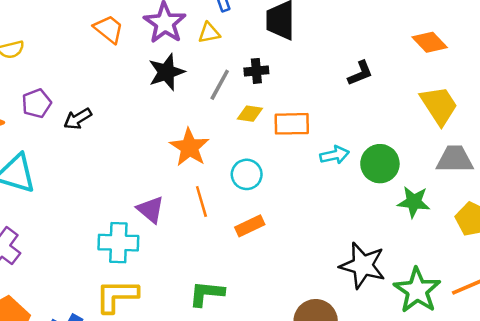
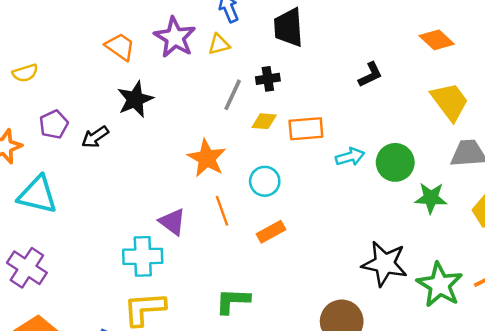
black star: (166, 72) -> (135, 99), moved

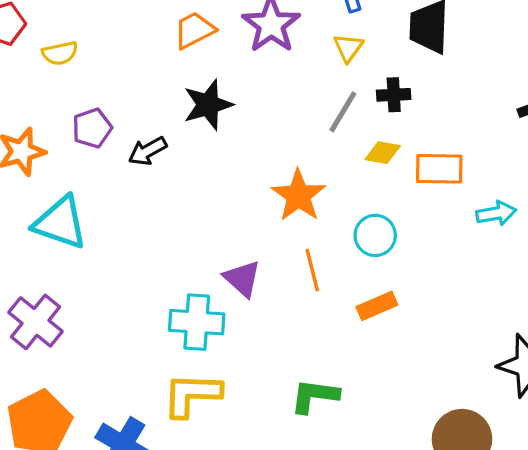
yellow triangle: (219, 44) -> (348, 48), moved, turned -45
orange trapezoid: (120, 47) -> (194, 30), turned -68

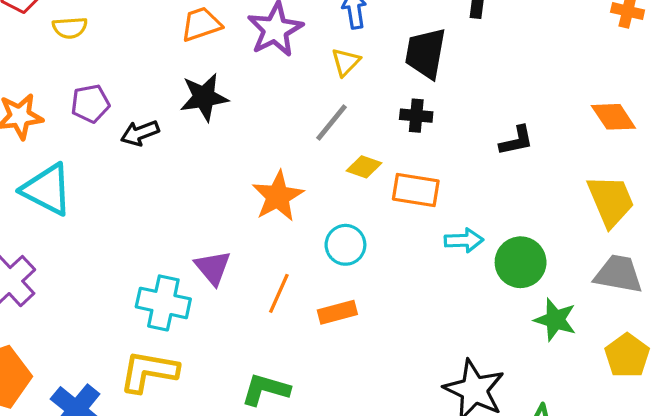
black cross: (394, 95) -> (416, 116), moved
orange line: (312, 270) -> (279, 293), moved, turned 30

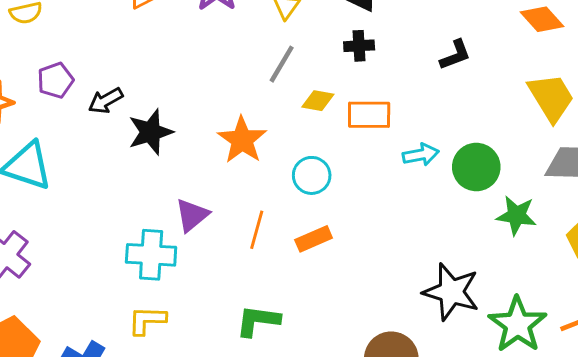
black star: (204, 97) -> (150, 132), moved
purple triangle: (213, 268) -> (192, 215), turned 39
yellow L-shape: (149, 371) -> (147, 320), size x0.7

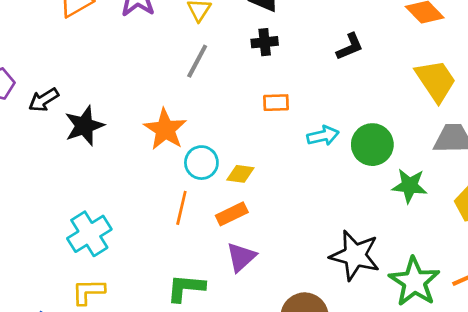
yellow diamond: (318, 101) -> (240, 174), moved
orange rectangle: (369, 115) -> (276, 103), size x0.7
cyan circle: (312, 175) -> (201, 163), moved
purple triangle: (192, 215) -> (241, 257), moved
cyan cross: (151, 255) -> (89, 234), turned -33

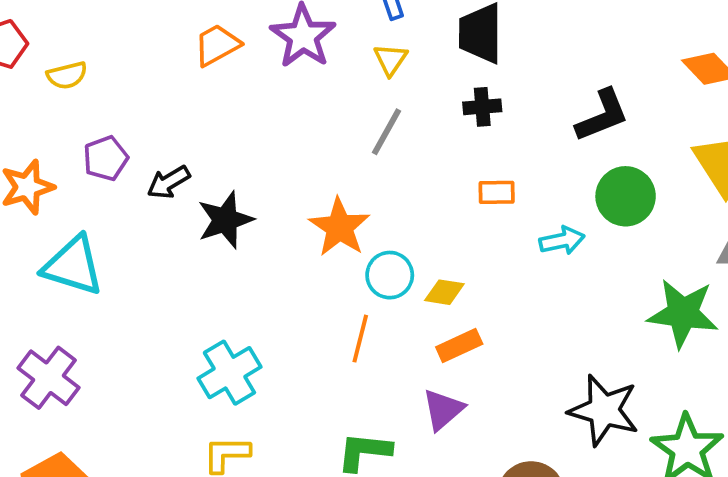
black L-shape: (350, 47) -> (602, 115), size x1.4
green circle: (372, 145) -> (626, 196), moved
green star: (409, 186) -> (683, 313), size x1.4
orange rectangle: (232, 214) -> (459, 346), moved

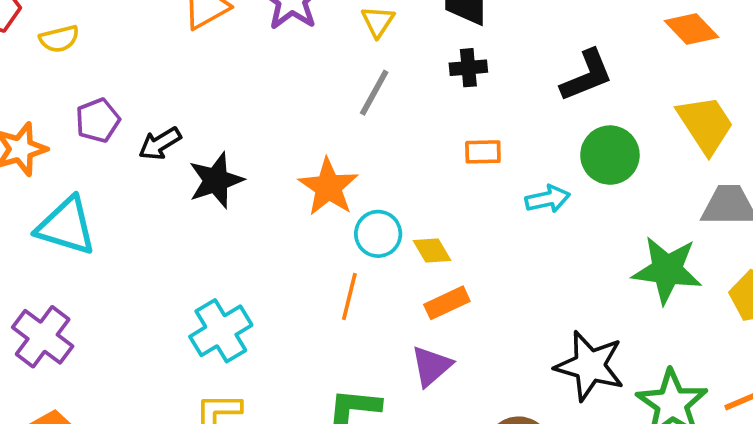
yellow diamond: (444, 292) -> (432, 250), turned 51

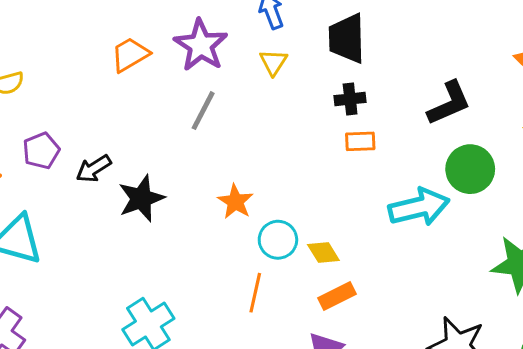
gray line: (374, 93) -> (203, 111), moved
orange rectangle: (483, 152) -> (360, 141), moved
orange star: (328, 187) -> (235, 202), size x0.7
cyan arrow: (548, 199) -> (419, 207), size x1.6

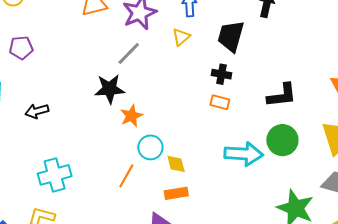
black arrow: (94, 169) -> (37, 111), moved
black star: (141, 198) -> (110, 89), moved

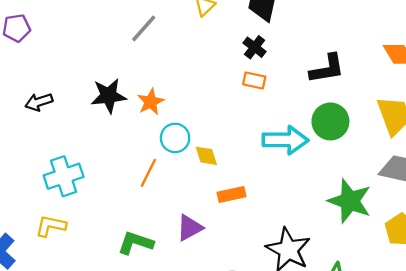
black cross: (222, 74) -> (255, 47), turned 30
black star: (110, 89) -> (109, 96), moved
orange rectangle: (176, 193) -> (232, 194), moved

